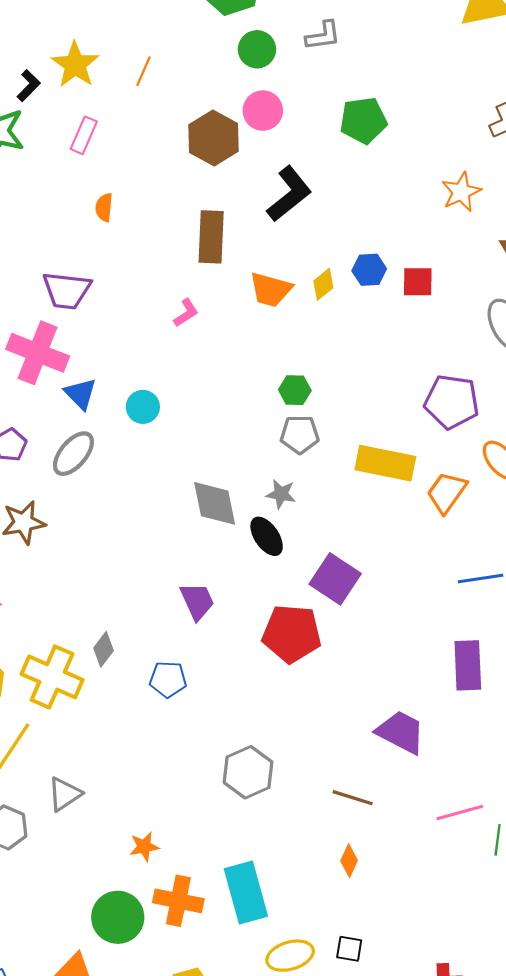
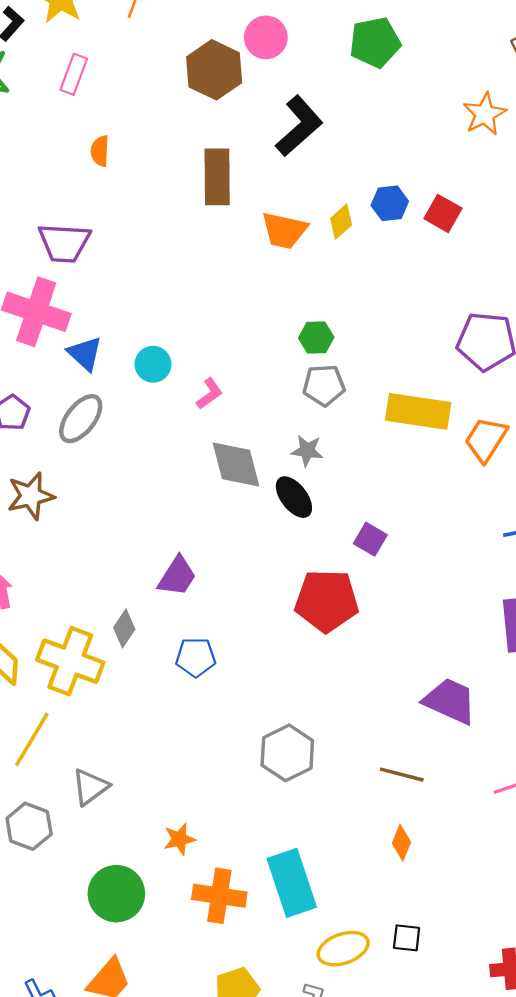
red square: (418, 282) -> (443, 213), turned 32
pink L-shape: (186, 313) -> (209, 394), moved
purple square: (335, 579) -> (370, 539), size x0.6
purple trapezoid: (197, 601) -> (177, 576), moved, turned 60
green circle: (118, 917) -> (116, 894), moved

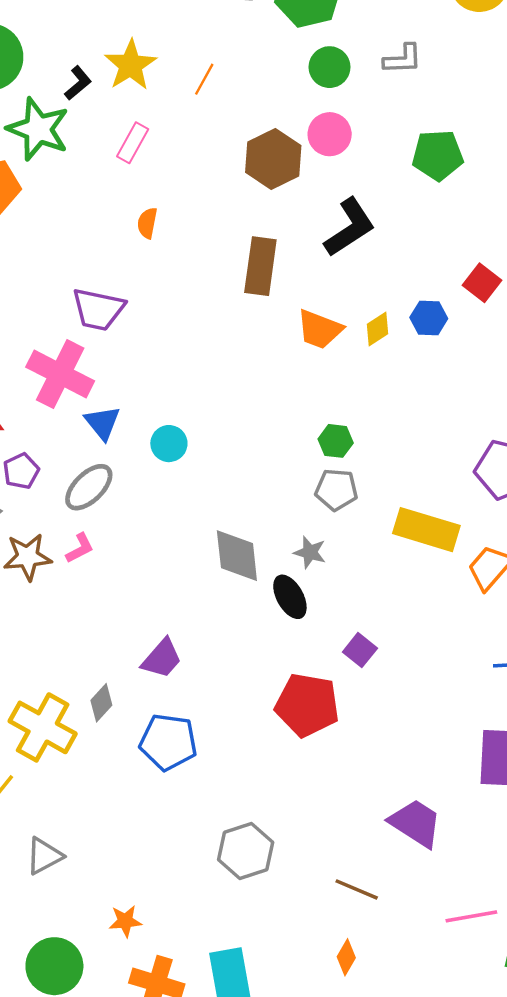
red square: (443, 213) -> (482, 283), moved
pink L-shape: (209, 394) -> (80, 548), moved
blue pentagon: (196, 657) -> (168, 742), size x1.4

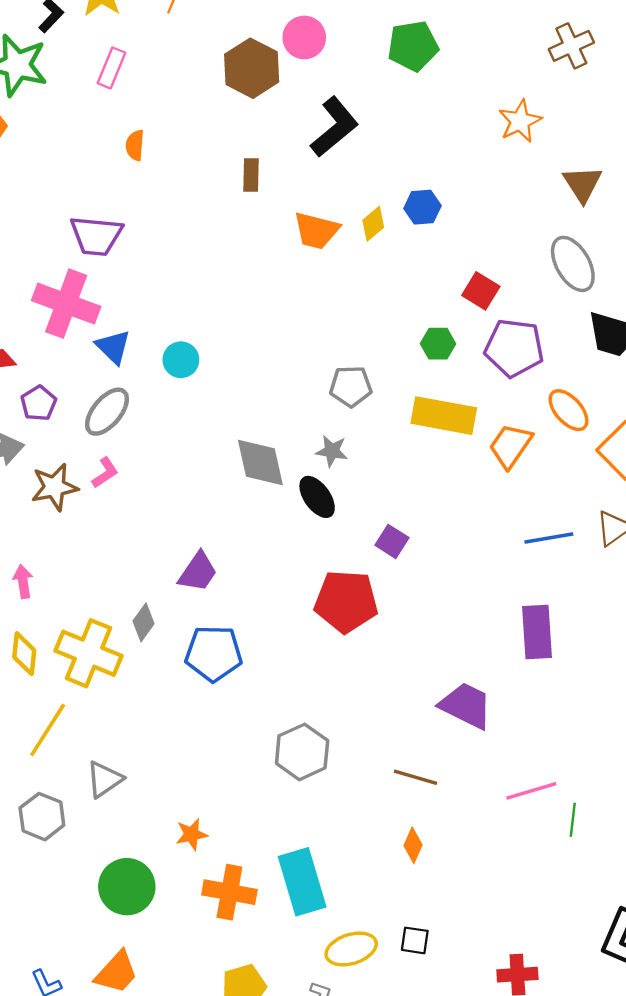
brown rectangle: (260, 266) -> (251, 175), size x0.6
red square: (482, 283) -> (481, 291), moved
green hexagon: (336, 441) -> (438, 344), moved

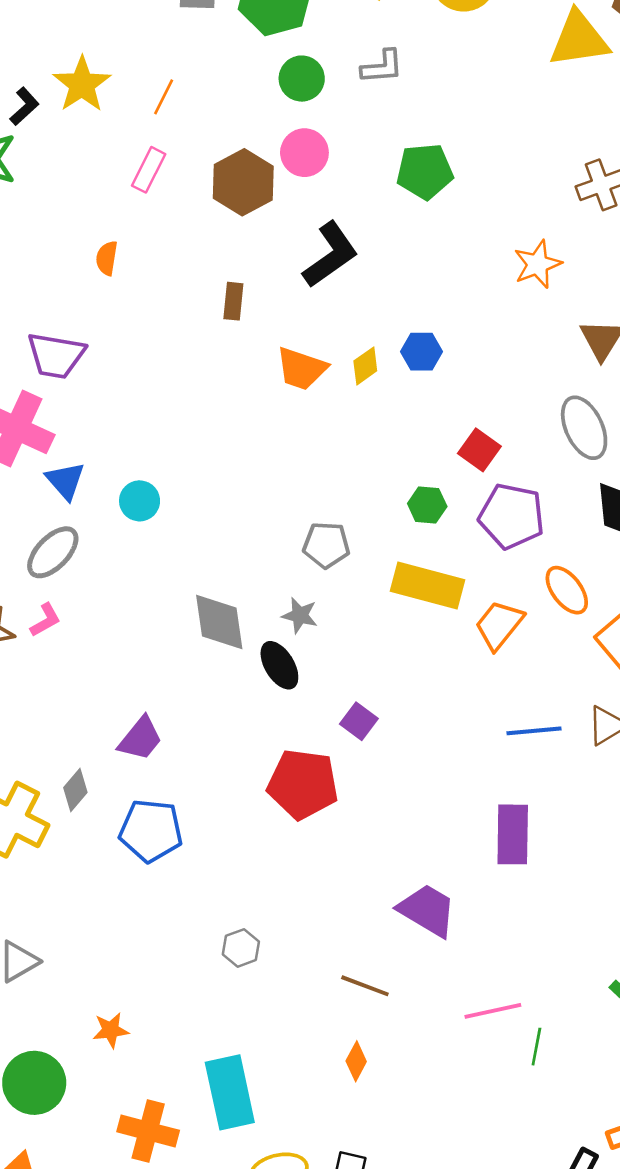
pink rectangle: (111, 68) -> (149, 170), moved
gray hexagon: (302, 752) -> (241, 948), size x0.6
orange cross: (229, 892) -> (148, 1131), moved

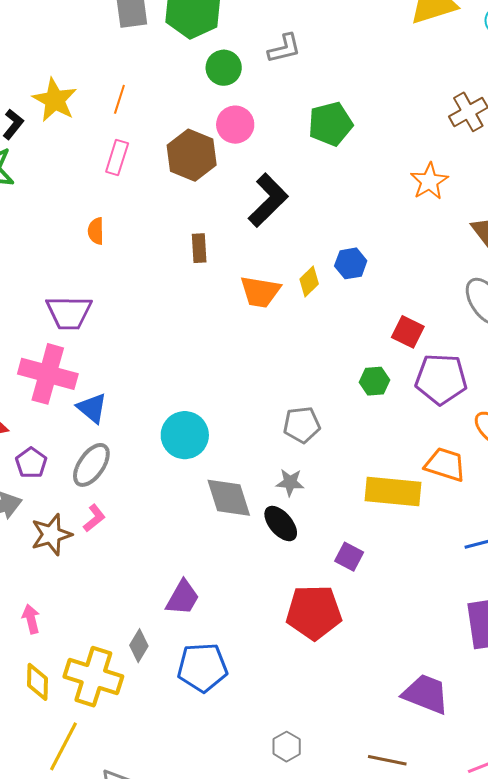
cyan circle: (140, 501) -> (185, 435), moved, size x1.5
yellow rectangle: (427, 586) -> (393, 492), moved
orange trapezoid: (499, 625) -> (445, 465), turned 78

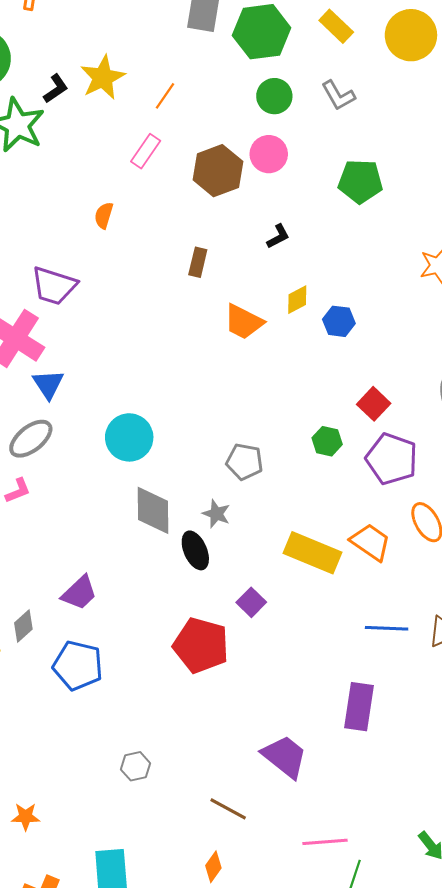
gray L-shape: (284, 48) -> (338, 95), turned 57
black L-shape: (268, 200) -> (278, 236), size x0.5
yellow diamond: (309, 282) -> (297, 300), moved

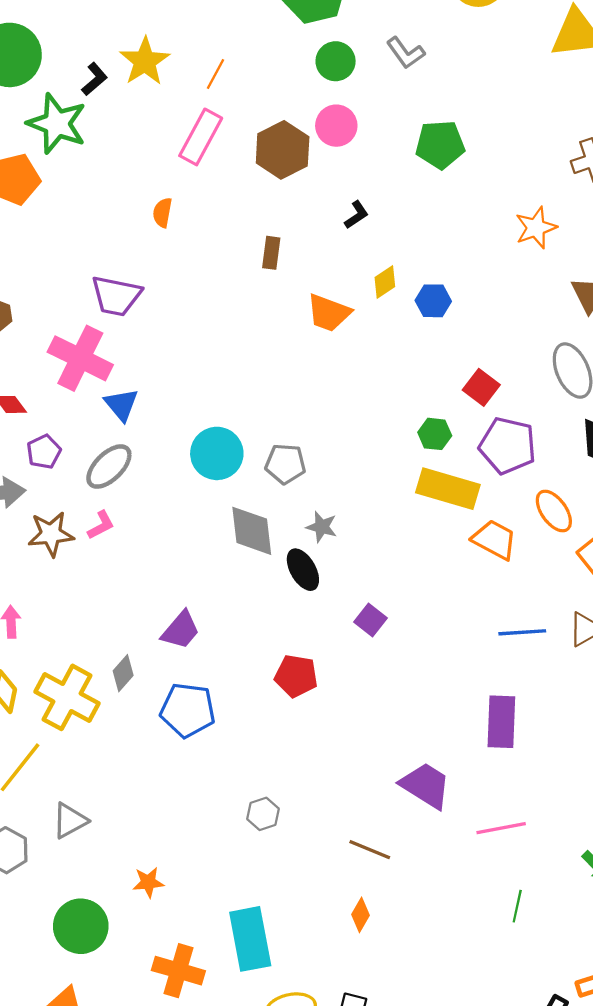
pink rectangle: (146, 151) -> (201, 137), size x1.4
gray pentagon: (244, 462) -> (285, 464), moved
yellow rectangle: (312, 553) -> (448, 489), moved
red pentagon: (201, 645) -> (296, 676), moved, size x0.7
pink line: (325, 842) -> (501, 828), moved

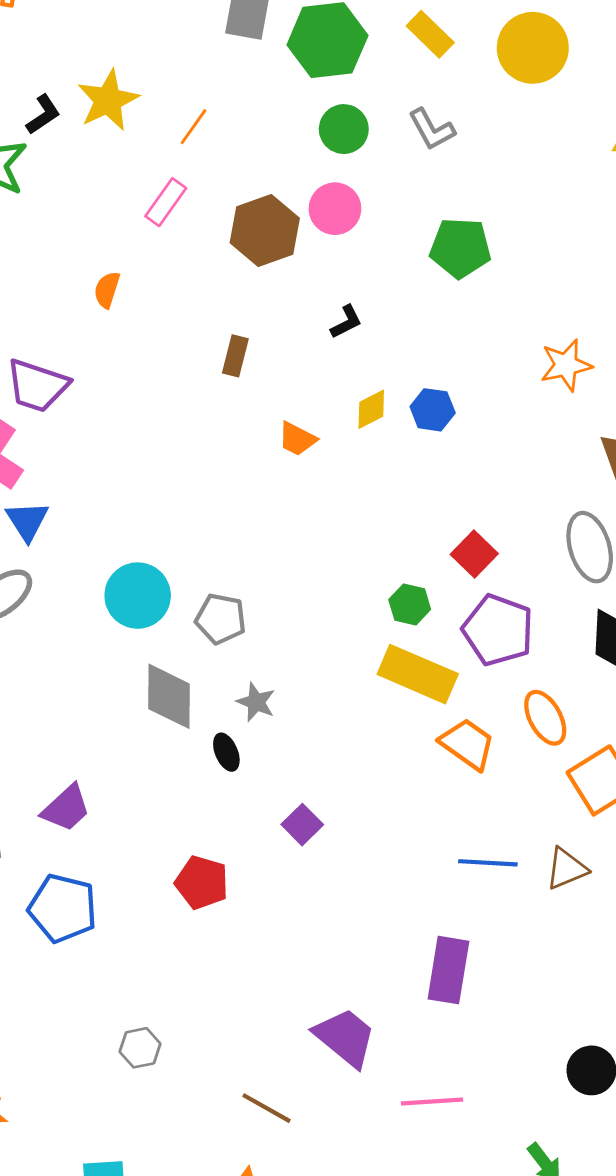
pink rectangle: (201, 137) -> (166, 202), size x0.7
blue hexagon: (433, 301) -> (433, 410), moved
orange trapezoid: (329, 313) -> (297, 439), size x0.7
black ellipse: (303, 570) -> (226, 752), size x0.7

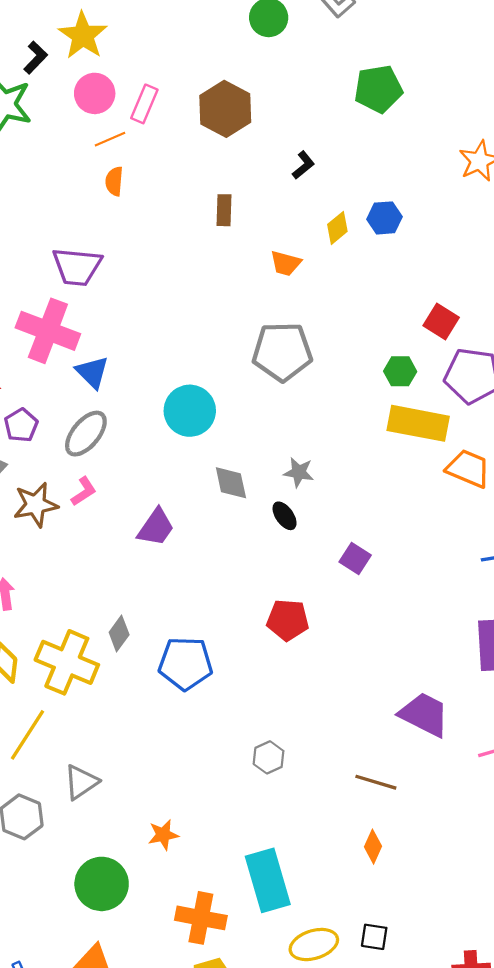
orange line: (193, 127) -> (110, 139), moved, turned 44
pink circle: (335, 209) -> (95, 93), moved
gray pentagon: (221, 619) -> (282, 352), moved, size x1.5
gray diamond: (169, 696) -> (231, 483), size x0.7
purple trapezoid: (66, 808) -> (156, 527), moved

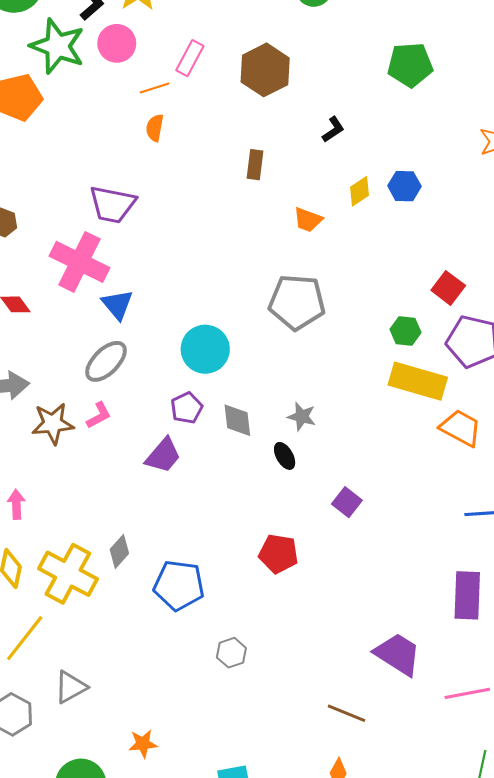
pink circle: (95, 93) -> (117, 43), moved
purple pentagon: (21, 425) -> (187, 408), moved
gray hexagon: (269, 757) -> (231, 653), moved

